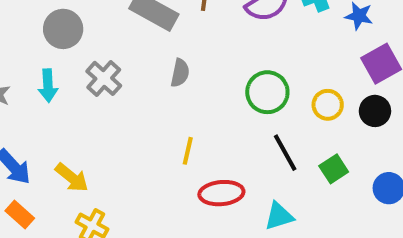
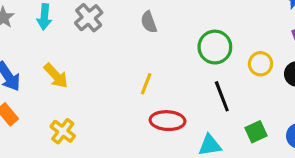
gray semicircle: (180, 73) -> (149, 22), turned 140
green square: (334, 169) -> (256, 132), moved
yellow arrow: (72, 178) -> (56, 76), moved

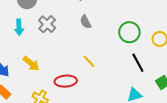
yellow line: (146, 84) -> (89, 61), turned -56
red ellipse: (168, 121) -> (66, 81), moved

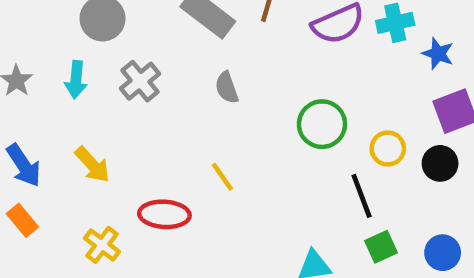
black line: (138, 63) -> (362, 196), moved

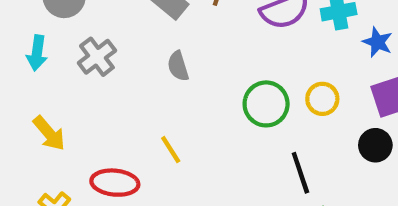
yellow circle: (388, 149) -> (322, 99), moved

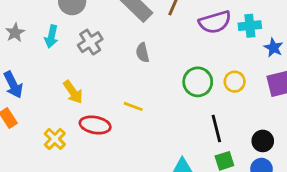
yellow arrow: (49, 133) -> (73, 92), moved
black circle: (375, 145) -> (263, 141), moved
yellow line: (171, 150) -> (133, 106), turned -42

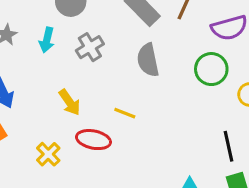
gray semicircle: (142, 53) -> (148, 60), size x1.5
green circle: (198, 82) -> (211, 69), moved
yellow line: (133, 106) -> (125, 113), moved

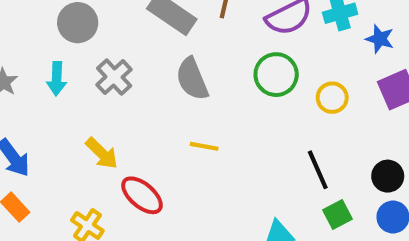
yellow line: (125, 113) -> (204, 146), moved
red ellipse: (93, 140) -> (142, 195), turned 40

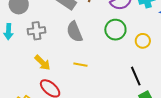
gray cross: (114, 77) -> (36, 31), turned 36
yellow arrow: (102, 153) -> (42, 63), moved

